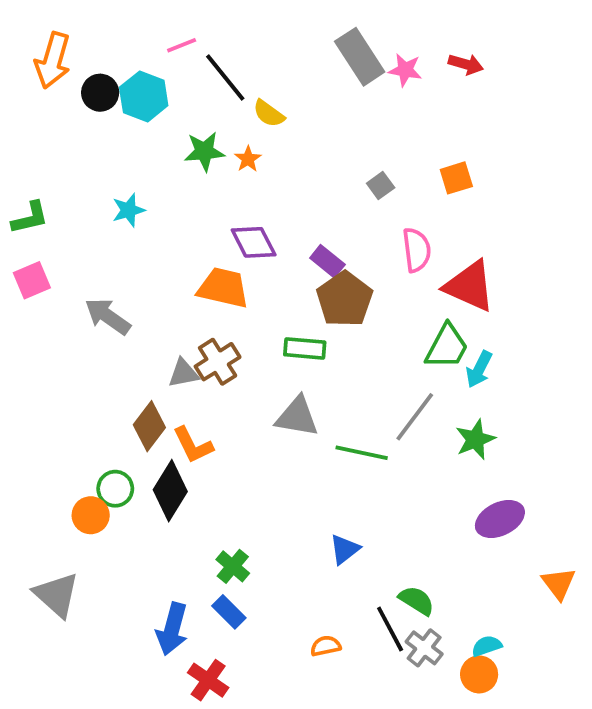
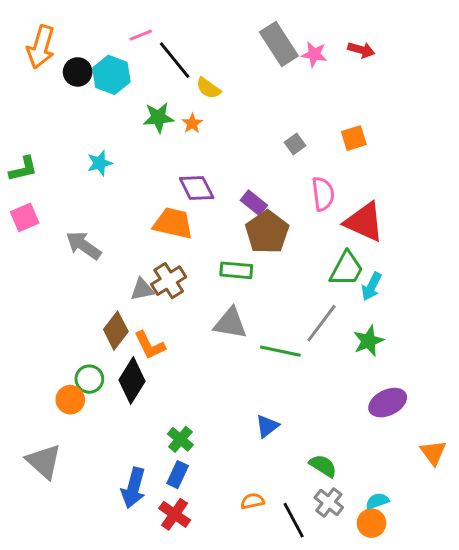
blue rectangle: (229, 612) -> (178, 475), turned 70
black line: (390, 629) -> (294, 520), moved
red cross: (208, 680) -> (175, 514), moved

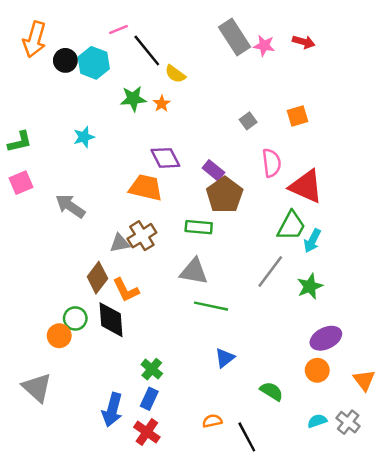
green line: (280, 351) -> (211, 306), moved
black diamond: (132, 381) -> (111, 320), turned -36
gray cross: (329, 503) -> (348, 422), moved
orange circle: (371, 523) -> (317, 370), moved

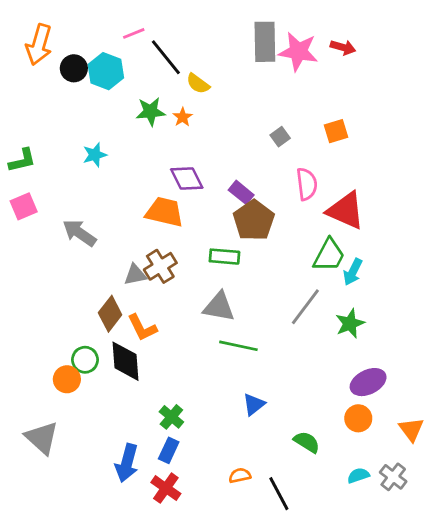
gray rectangle: (235, 37) -> (265, 42), turned 32
pink star: (264, 46) -> (298, 52), size x1.6

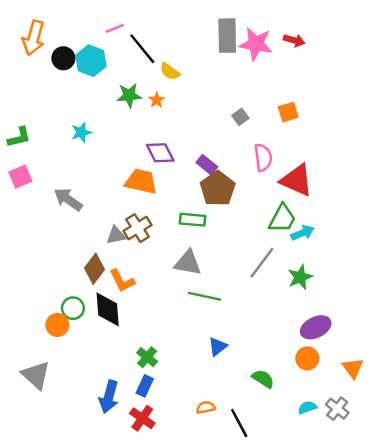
cyan arrow: (353, 272) -> (303, 233), turned -140

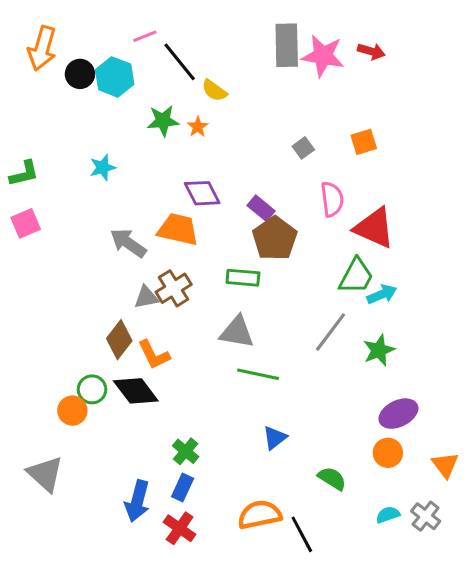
gray arrow: (68, 199) -> (128, 243), moved
black diamond: (108, 309) -> (136, 391), turned -33
orange semicircle: (206, 407) -> (260, 515), size x1.8

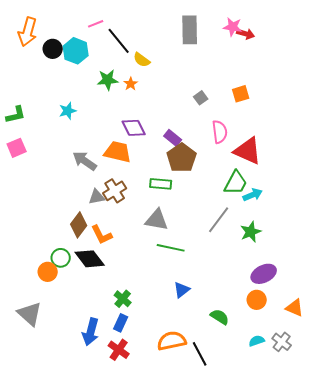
pink star: (323, 56) -> (233, 27), moved, size x0.7
orange triangle: (445, 465) -> (295, 308), turned -30

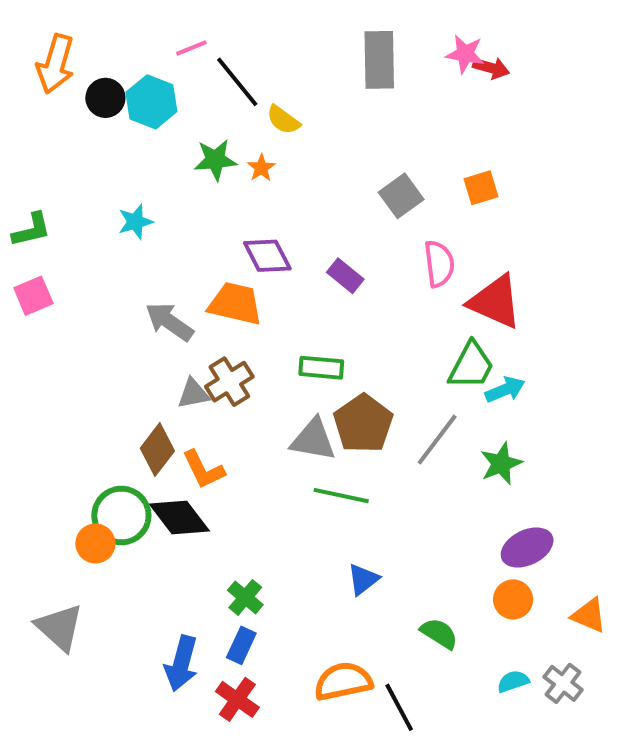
gray square: (201, 98) -> (401, 196), size x1.5
brown pentagon: (182, 158) -> (363, 424), moved
green circle: (61, 258) -> (121, 516), size x1.5

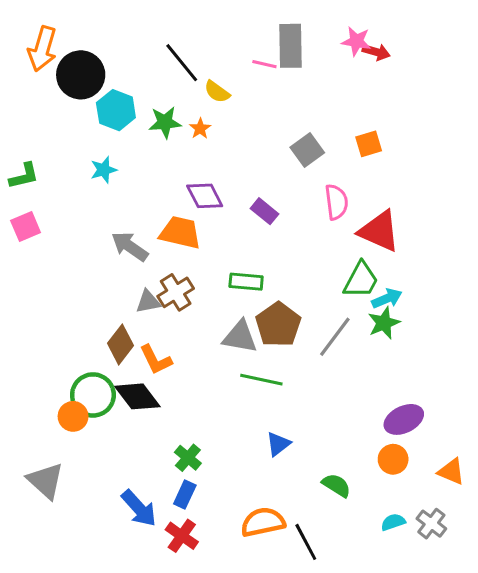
pink line: (191, 48) -> (264, 64), moved, turned 35
black circle: (105, 98) -> (81, 75), size x1.6
cyan hexagon: (151, 102) -> (116, 110), moved
green star: (501, 464) -> (384, 323), moved
blue arrow: (181, 663) -> (139, 508), turned -57

